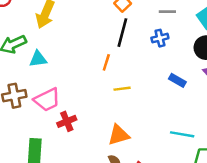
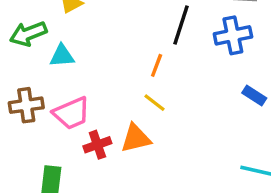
blue cross: (160, 38) -> (233, 35), size x1.5
yellow line: (122, 89) -> (155, 103), moved, turned 42
orange triangle: (119, 135) -> (136, 138), moved

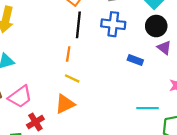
blue cross: (233, 35) -> (113, 24), turned 30
red cross: (97, 145) -> (35, 122), moved

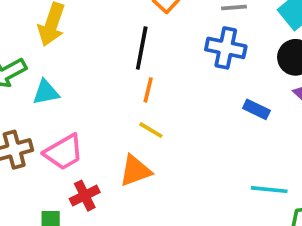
black line: (78, 25) -> (142, 48), moved

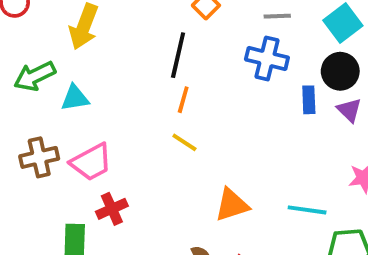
blue rectangle: (256, 109) -> (309, 100), moved, turned 60
orange triangle: (135, 171) -> (232, 205), moved

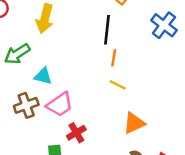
blue cross: (267, 59) -> (164, 25), turned 30
cyan triangle: (75, 98) -> (43, 76), moved, turned 30
orange triangle: (232, 205) -> (134, 123), moved

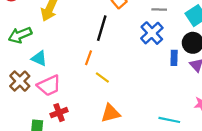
orange line: (114, 58) -> (88, 58), moved
brown cross: (26, 105) -> (20, 81), turned -35

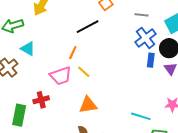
black line: (102, 28) -> (88, 27), turned 40
blue cross: (152, 33) -> (145, 38), moved
pink trapezoid: (49, 85) -> (61, 76), moved

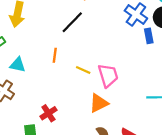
orange line: (73, 53) -> (55, 55), moved
pink trapezoid: (61, 76) -> (108, 75), moved, turned -70

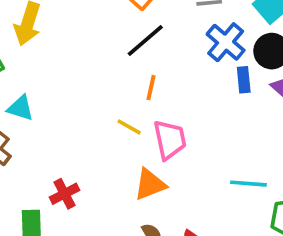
black line: (72, 22) -> (145, 40), moved
orange line: (55, 55) -> (151, 88), moved

